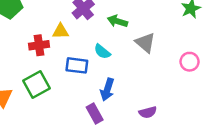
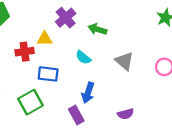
gray triangle: (145, 43) -> (124, 61), moved
blue rectangle: (77, 65) -> (48, 74), moved
green square: (36, 84) -> (30, 102), moved

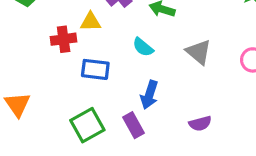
green square: (30, 102) -> (87, 125), moved

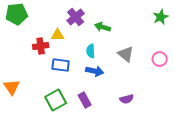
cyan semicircle: (143, 47) -> (91, 51), turned 48
blue arrow: (149, 95) -> (95, 71), moved, turned -96

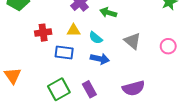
yellow triangle: (58, 35) -> (74, 30), moved
cyan semicircle: (91, 51) -> (96, 38), turned -48
purple semicircle: (127, 99) -> (134, 88), size x1.5

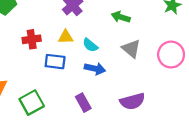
green arrow: (108, 13) -> (121, 17), moved
pink circle: (168, 46) -> (171, 55), size x1.5
green square: (59, 89) -> (32, 103), moved

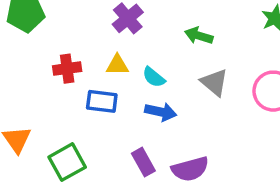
purple semicircle: (132, 101) -> (190, 169), moved

